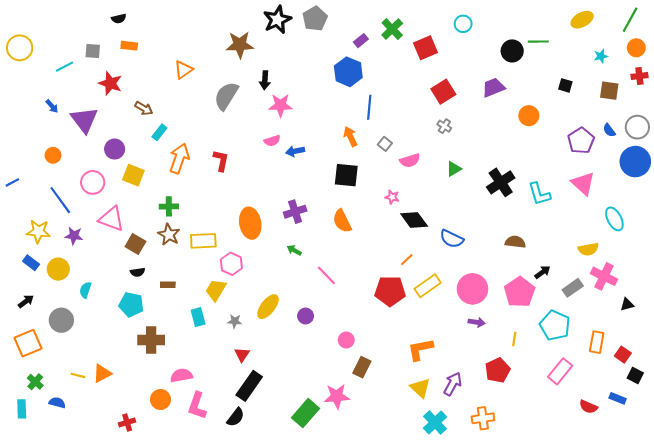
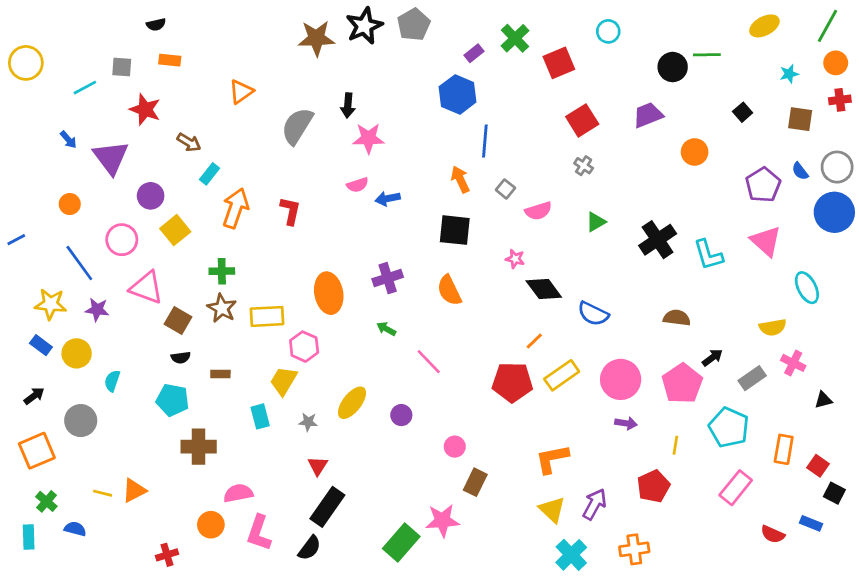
brown star: (240, 45) -> (316, 38), moved
black square: (565, 85) -> (743, 112), turned 32
yellow square: (133, 175) -> (175, 230), turned 30
pink cross: (604, 276) -> (793, 363), size x0.7

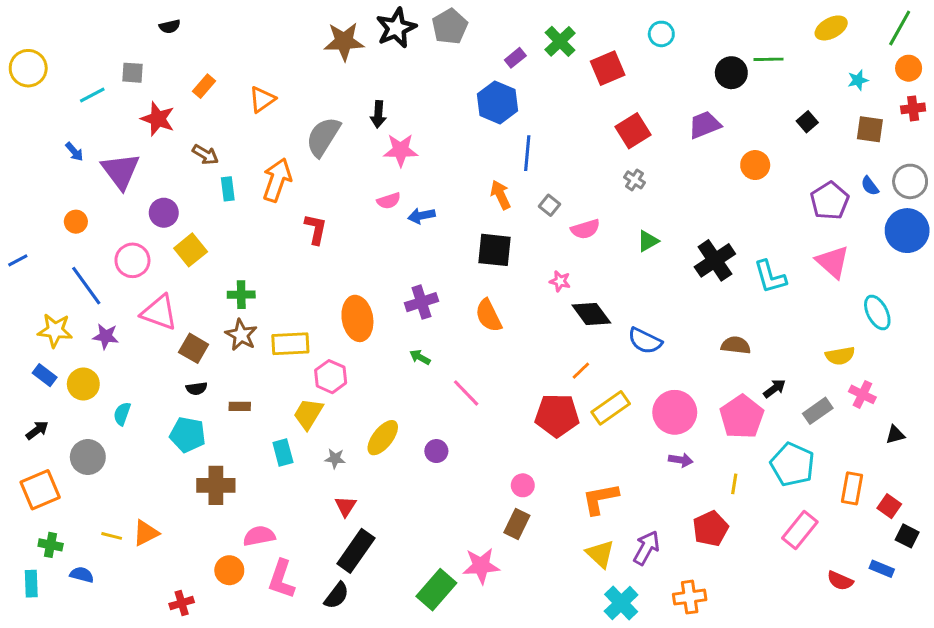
orange rectangle: (170, 60) -> (204, 86), moved, turned -55
cyan rectangle: (209, 174) -> (228, 189), turned -45
orange arrow: (236, 208) -> (277, 180), moved
pink circle: (455, 447) -> (523, 485), moved
green cross: (46, 501) -> (51, 545), turned -30

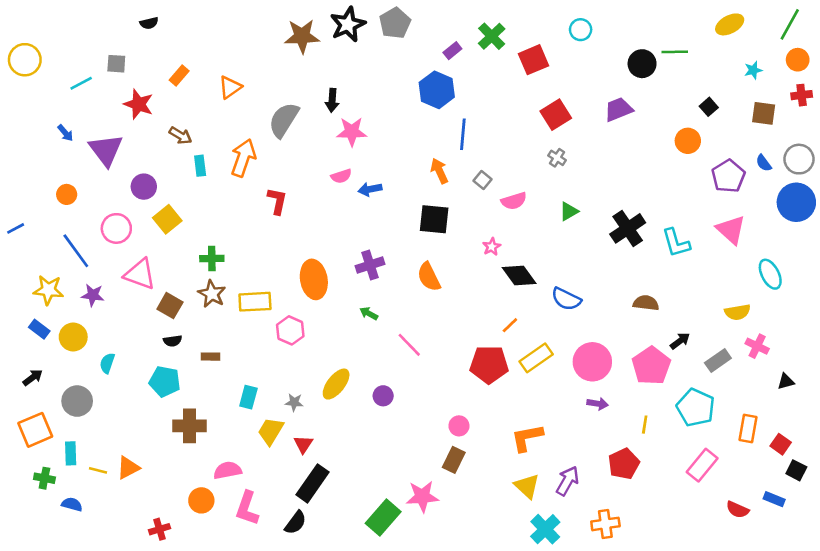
orange circle: (755, 165) -> (688, 141), moved
pink star: (560, 281) -> (492, 247), turned 30
yellow trapezoid: (308, 414) -> (271, 431), moved
cyan rectangle: (283, 453) -> (248, 397), turned 30
cyan rectangle: (31, 584) -> (71, 453), moved

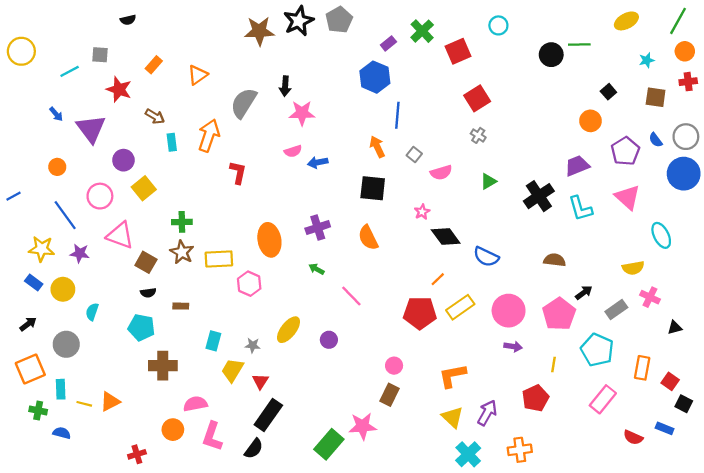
purple trapezoid: (618, 109) -> (577, 166), moved

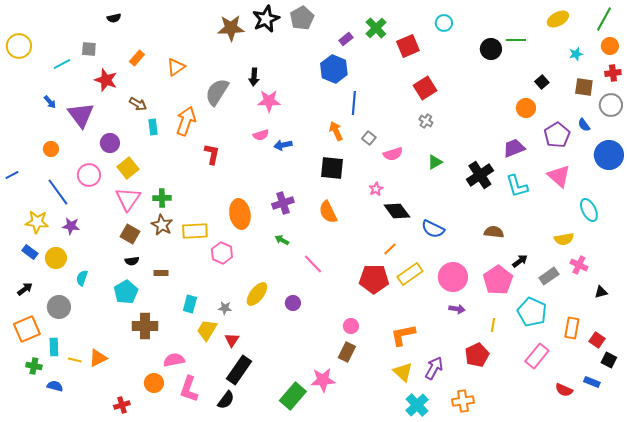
gray circle: (686, 137) -> (611, 105), moved
pink triangle: (120, 235) -> (128, 199), moved, turned 44
cyan pentagon: (141, 327) -> (126, 292), turned 30

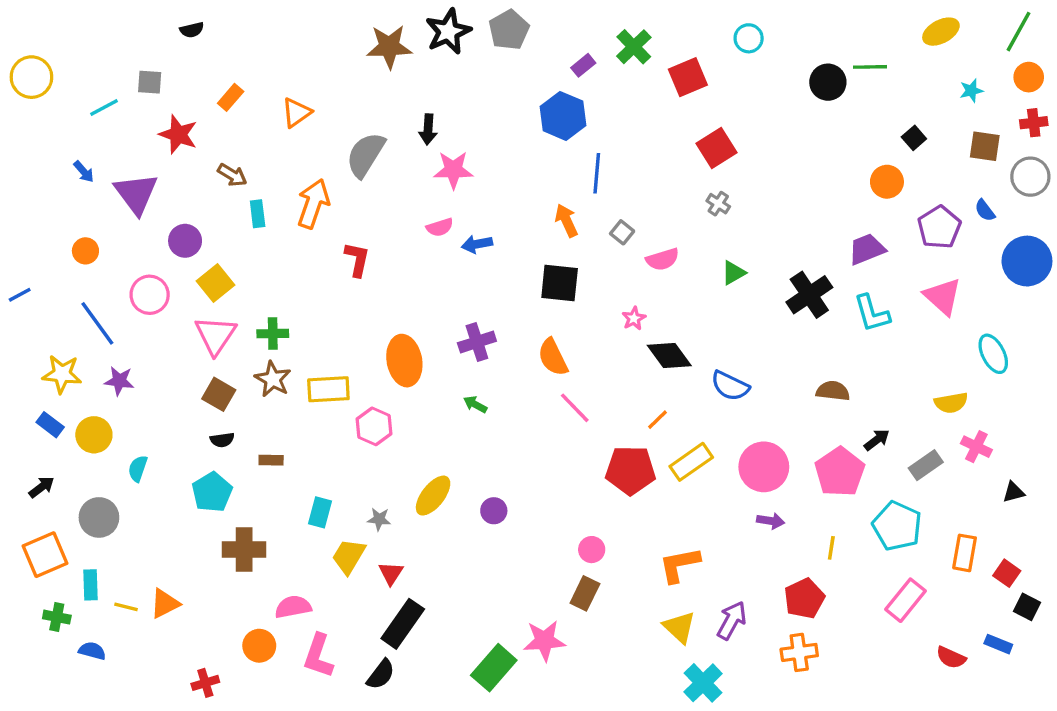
pink line: (313, 264) -> (575, 408), moved
orange cross: (463, 401) -> (799, 652), moved

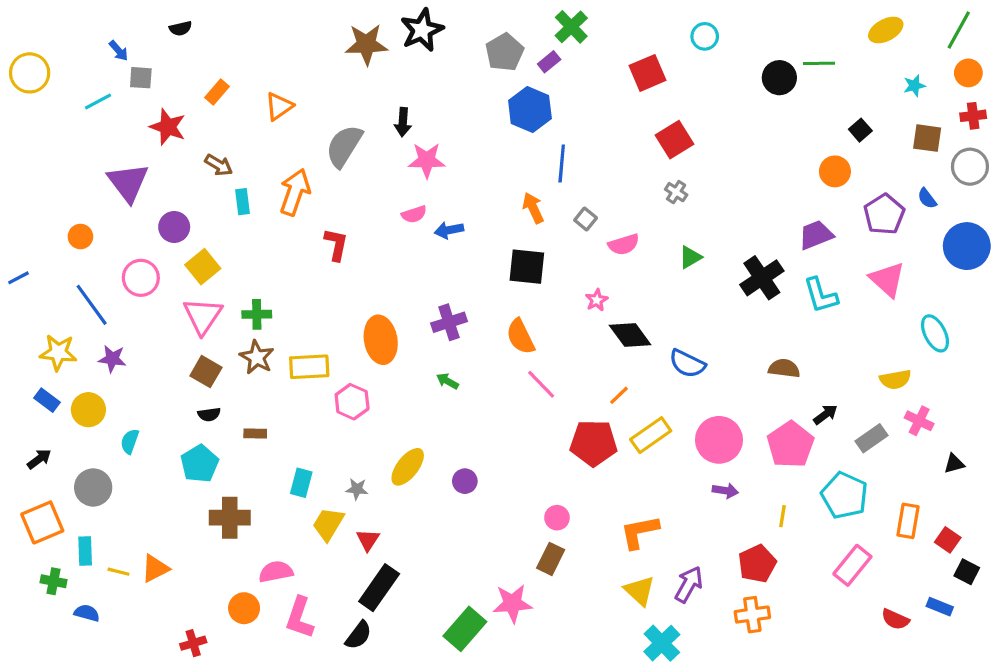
gray pentagon: (509, 30) -> (505, 52), moved
green cross: (634, 47) -> (571, 27), moved
blue arrow: (84, 172) -> (119, 51), moved

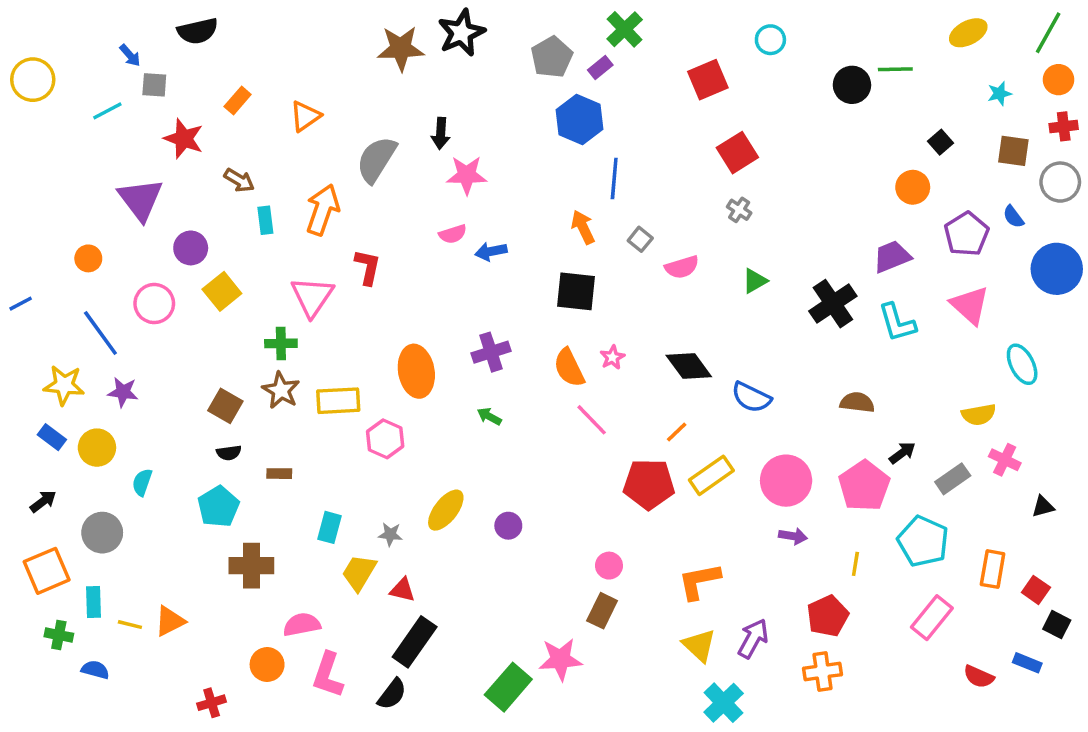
black semicircle: (181, 28) -> (198, 31), size x1.6
pink star: (597, 300) -> (612, 357), moved
pink triangle: (203, 316) -> (312, 297), moved
red triangle: (368, 540) -> (402, 590), turned -50

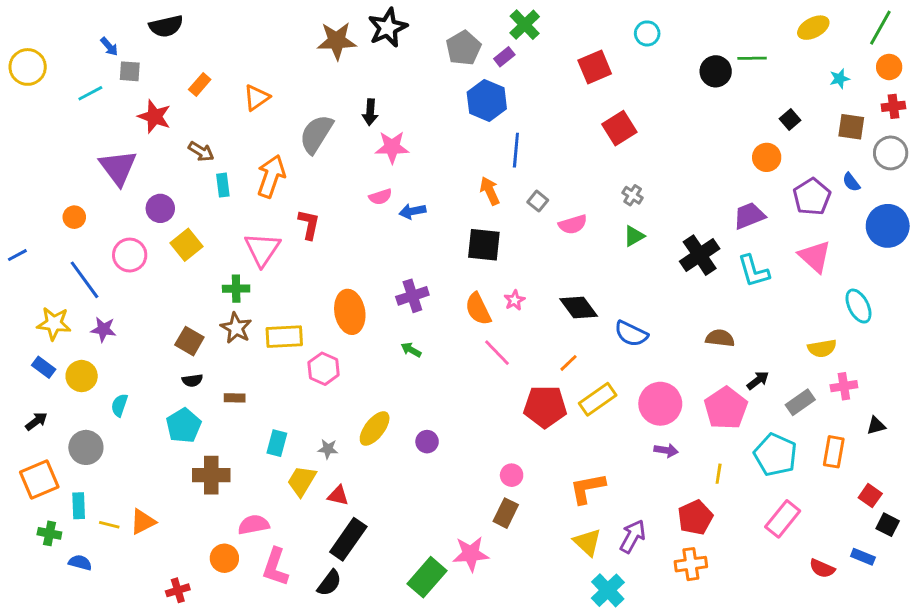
gray cross: (739, 210) -> (633, 195), moved
pink cross: (1005, 460) -> (844, 386), turned -35
orange rectangle: (993, 569) -> (834, 452), moved

